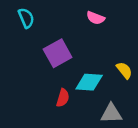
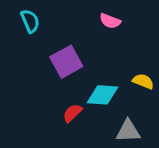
yellow semicircle: (124, 70) -> (143, 81), turned -30
red semicircle: (63, 98) -> (72, 113), turned -150

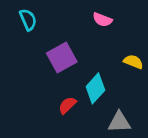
yellow semicircle: (143, 81) -> (133, 62), moved
cyan diamond: (103, 95) -> (95, 88), turned -52

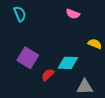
purple square: (62, 58) -> (28, 58), moved, turned -30
cyan diamond: (95, 88) -> (68, 63), turned 50

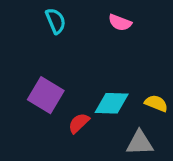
cyan semicircle: (20, 14) -> (56, 21), moved
yellow semicircle: (95, 44) -> (156, 103), moved

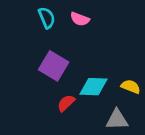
pink semicircle: (120, 23) -> (80, 19), moved
purple square: (46, 95) -> (54, 66), moved

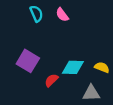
pink semicircle: (80, 19) -> (62, 15), turned 32
purple square: (54, 66) -> (28, 61), moved

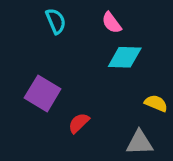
pink semicircle: (62, 15) -> (112, 23), moved
cyan diamond: (73, 67) -> (125, 57), moved

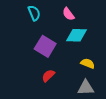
purple square: (43, 93) -> (45, 46), moved
yellow semicircle: (156, 103) -> (88, 63), moved

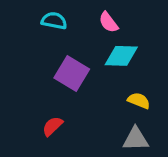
cyan semicircle: (34, 13) -> (54, 21), turned -56
red semicircle: (48, 76) -> (52, 126), moved

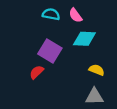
cyan semicircle: (54, 21) -> (51, 14), moved
red semicircle: (52, 126) -> (37, 72), moved

